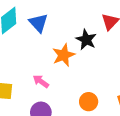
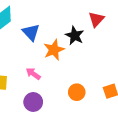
blue triangle: (38, 23) -> (31, 32), moved

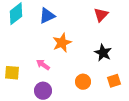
blue triangle: (31, 32) -> (47, 16), moved, turned 48
black star: (75, 36) -> (103, 53), moved

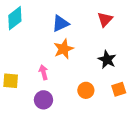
blue triangle: (47, 16) -> (60, 24), moved
pink arrow: (43, 65) -> (43, 72), turned 40

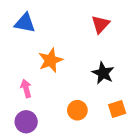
blue triangle: (60, 24) -> (25, 23), moved, turned 36

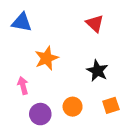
red triangle: (100, 24) -> (95, 24), turned -30
purple circle: (26, 122) -> (40, 114), moved

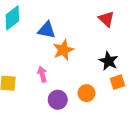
blue triangle: (22, 22) -> (47, 30), moved
orange square: (111, 105) -> (117, 82), moved

